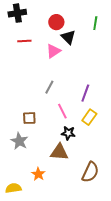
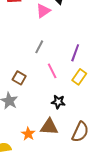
brown square: (29, 118) -> (19, 78), turned 32
black star: (68, 133) -> (58, 102), moved
brown triangle: (59, 152) -> (49, 127), moved

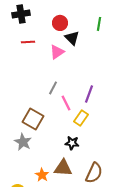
pink line: (52, 71) -> (66, 103), moved
yellow rectangle: (79, 77) -> (81, 118), moved
brown square: (19, 78) -> (33, 119), size x1.5

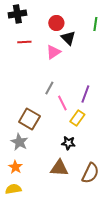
orange star: (42, 175) -> (15, 167), moved

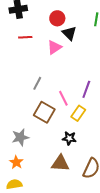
gray line: (49, 88) -> (37, 83), moved
brown square: (29, 119) -> (44, 112), moved
gray star: (19, 142) -> (20, 137), turned 30

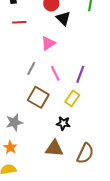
pink triangle: (54, 47) -> (48, 43), moved
pink line: (63, 98) -> (55, 73), moved

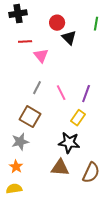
pink triangle: (48, 43) -> (41, 56), moved, turned -35
brown square: (38, 97) -> (30, 117), moved
black star: (63, 123) -> (69, 143), size x1.5

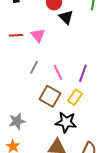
red line: (25, 42) -> (16, 35), moved
brown square: (30, 117) -> (50, 96), moved

